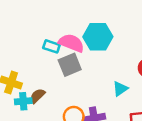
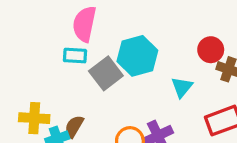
cyan hexagon: (98, 37) -> (137, 56), moved
pink semicircle: (71, 43) -> (84, 24), moved, turned -85

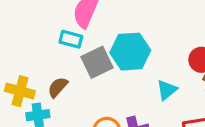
brown semicircle: (74, 126) -> (58, 87), moved

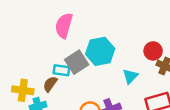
cyan rectangle: (71, 39) -> (61, 70), moved

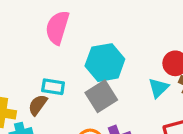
gray square: (77, 62) -> (101, 96), moved
cyan triangle: (130, 76) -> (159, 88), moved

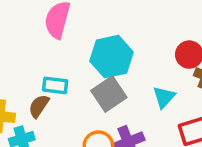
cyan triangle: (159, 88) -> (164, 97), moved

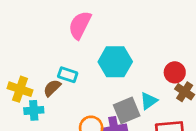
gray square: (109, 94) -> (127, 110), moved

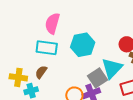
cyan rectangle: (68, 75) -> (47, 48), moved, size x1.5
cyan triangle: (149, 101) -> (112, 68), size x1.6

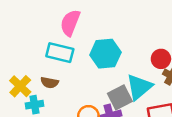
brown semicircle: (41, 72) -> (50, 83), turned -120
yellow cross: (18, 77) -> (20, 86), turned 30

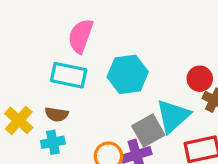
cyan cross: (35, 105) -> (53, 142), moved

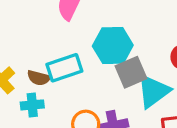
cyan rectangle: (69, 75) -> (64, 68), moved, turned -36
gray square: (148, 130) -> (131, 72), moved

